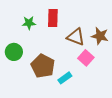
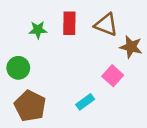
brown triangle: (76, 37) -> (106, 25), moved
brown pentagon: (43, 66) -> (30, 106), moved

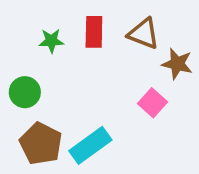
cyan rectangle: (85, 102) -> (90, 145), moved, size x1.6

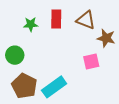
pink square: (152, 103) -> (91, 61), turned 35

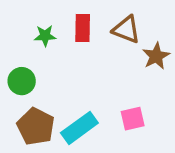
brown star: (106, 38) -> (156, 56), turned 30
pink square: (91, 61) -> (133, 119), moved

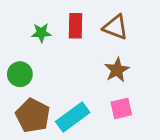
brown star: (156, 56) -> (117, 70), moved

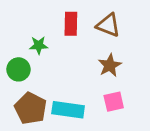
green star: (41, 33) -> (39, 45), moved
cyan rectangle: (73, 117) -> (68, 110), turned 44

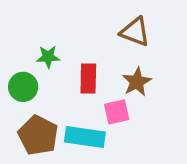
red rectangle: (71, 24) -> (88, 79), moved
pink square: (114, 102) -> (117, 112), moved

